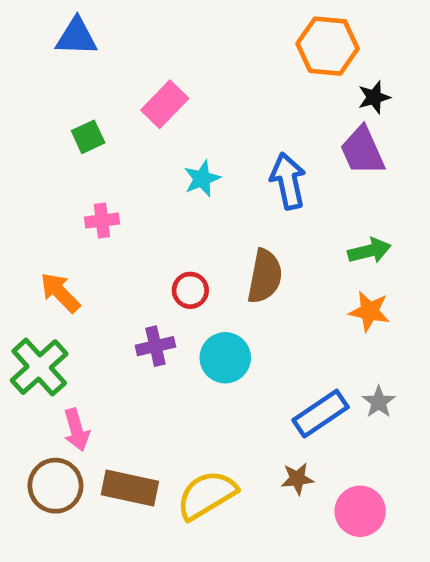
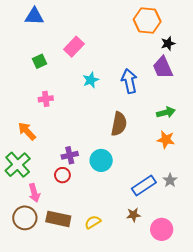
red circle: (190, 290) -> (62, 175), moved
yellow semicircle: (207, 495) -> (93, 222), size x0.6

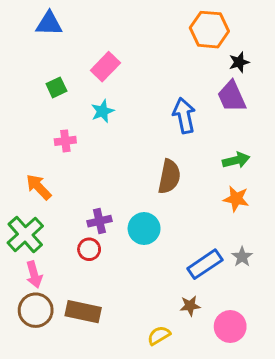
cyan star: (91, 80) -> (102, 111), moved
pink arrow: (34, 193) -> (34, 275), moved
yellow semicircle: (93, 222) -> (159, 335), moved

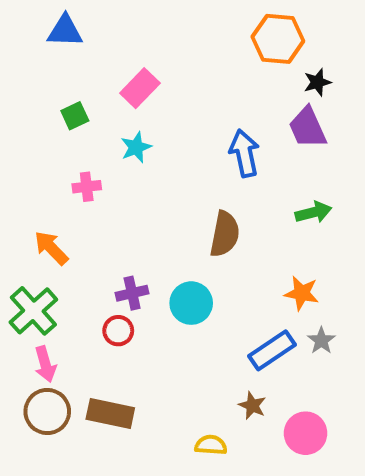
orange star: (236, 199) -> (302, 293), moved
brown star: (190, 306) -> (252, 406), turned 30
yellow semicircle: (159, 335) -> (211, 445), turned 35

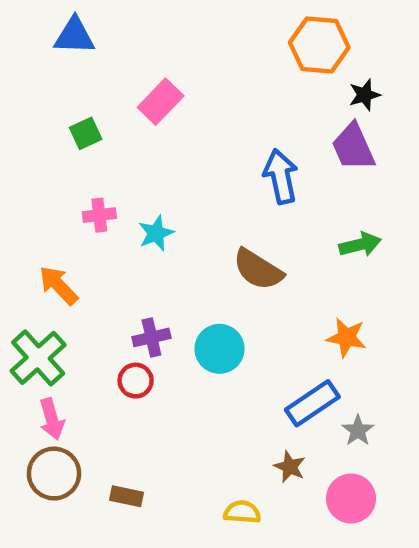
cyan star: (136, 147) -> (156, 233), moved
brown semicircle: (225, 234) -> (258, 269), turned 111
gray star: (321, 341) -> (358, 430), moved
brown rectangle: (110, 413) -> (127, 496), moved, size x0.6

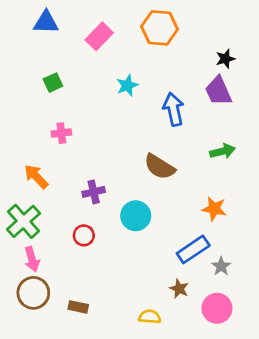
orange hexagon: (319, 45) -> (160, 28), moved
pink rectangle: (161, 102) -> (99, 36), moved
cyan star: (156, 233) -> (127, 85), moved
purple cross: (151, 337) -> (94, 192), moved

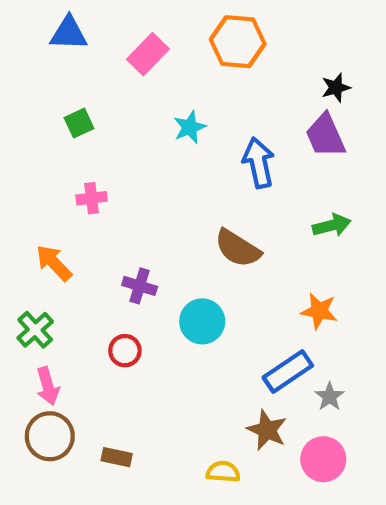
purple cross: (94, 192) -> (140, 286), turned 30
green cross: (24, 221) -> (35, 330), size x0.7
brown star: (179, 289) -> (267, 430), size x1.4

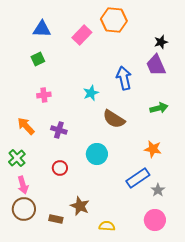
blue triangle: (69, 33) -> (42, 29), moved
pink rectangle: (148, 54) -> (82, 35), moved
cyan star: (190, 127) -> (91, 93), moved
purple cross: (140, 286) -> (59, 130), moved
brown star: (267, 430) -> (80, 206), moved

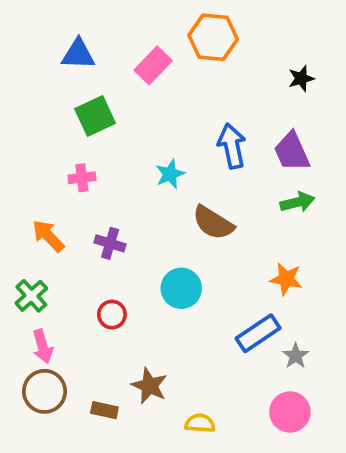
green square: (38, 59) -> (95, 116), moved, size x1.5
purple trapezoid: (156, 65) -> (292, 152), moved

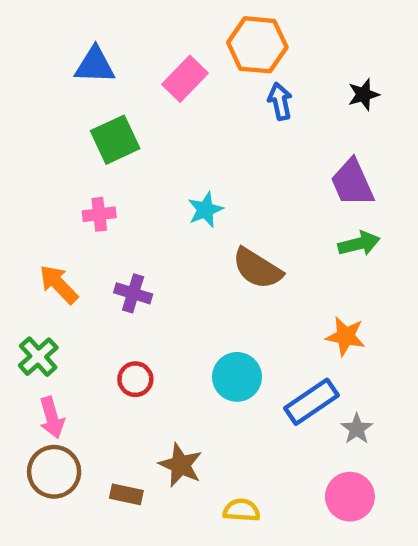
blue arrow: (232, 146) -> (280, 101), moved, size x0.7
cyan circle: (181, 288) -> (237, 377), moved

